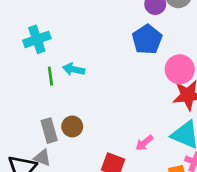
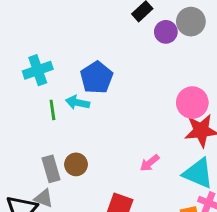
blue pentagon: (147, 39) -> (97, 78), moved
pink arrow: (144, 143) -> (150, 163), moved

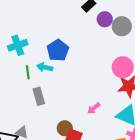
gray circle: (191, 22) -> (122, 26), moved
brown circle: (76, 164) -> (65, 128), moved
gray rectangle: (51, 169) -> (39, 96), moved

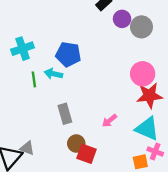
blue pentagon: (58, 50) -> (68, 54), turned -30
gray rectangle: (39, 96) -> (65, 114), moved

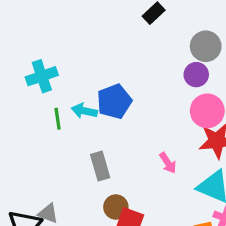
purple circle: (122, 19) -> (196, 75), moved
blue pentagon: (68, 54) -> (114, 101), moved, turned -30
pink arrow: (109, 121) -> (168, 163), moved, turned -84

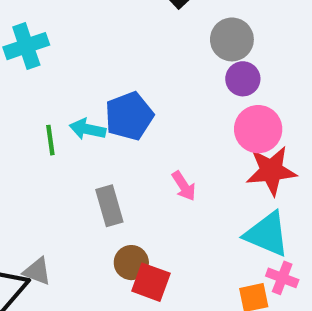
gray circle: (206, 46) -> (232, 39), moved
cyan cross: (42, 76) -> (26, 46), moved
pink arrow: (168, 163) -> (184, 186), moved

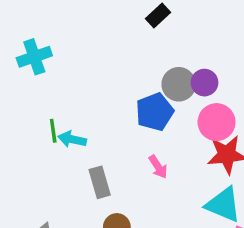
gray circle: (232, 39) -> (179, 84), moved
blue pentagon: (129, 116) -> (155, 112), moved
cyan arrow: (88, 129) -> (72, 139), moved

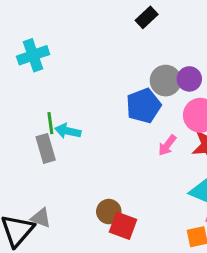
pink arrow: (158, 167) -> (167, 145), moved, turned 70
gray rectangle: (100, 182) -> (46, 148), moved

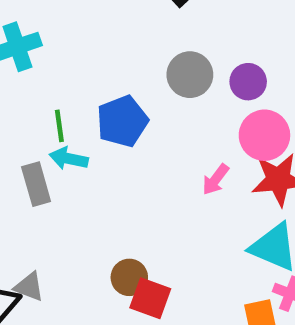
gray circle: (166, 81) -> (190, 75), moved
blue pentagon: (144, 106) -> (122, 121), moved
green line: (50, 123) -> (59, 126), moved

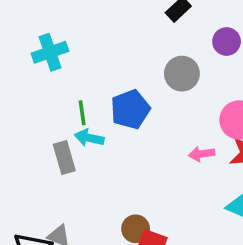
purple circle: (248, 82) -> (227, 42), moved
pink arrow: (216, 180) -> (202, 154), turned 45

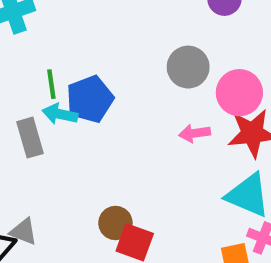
gray circle: (182, 74) -> (188, 67), moved
blue pentagon: (130, 109) -> (90, 99), moved

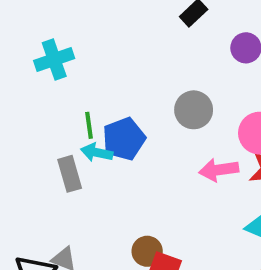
gray circle: (188, 67) -> (194, 110), moved
pink arrow: (195, 133) -> (219, 170), size x1.4

